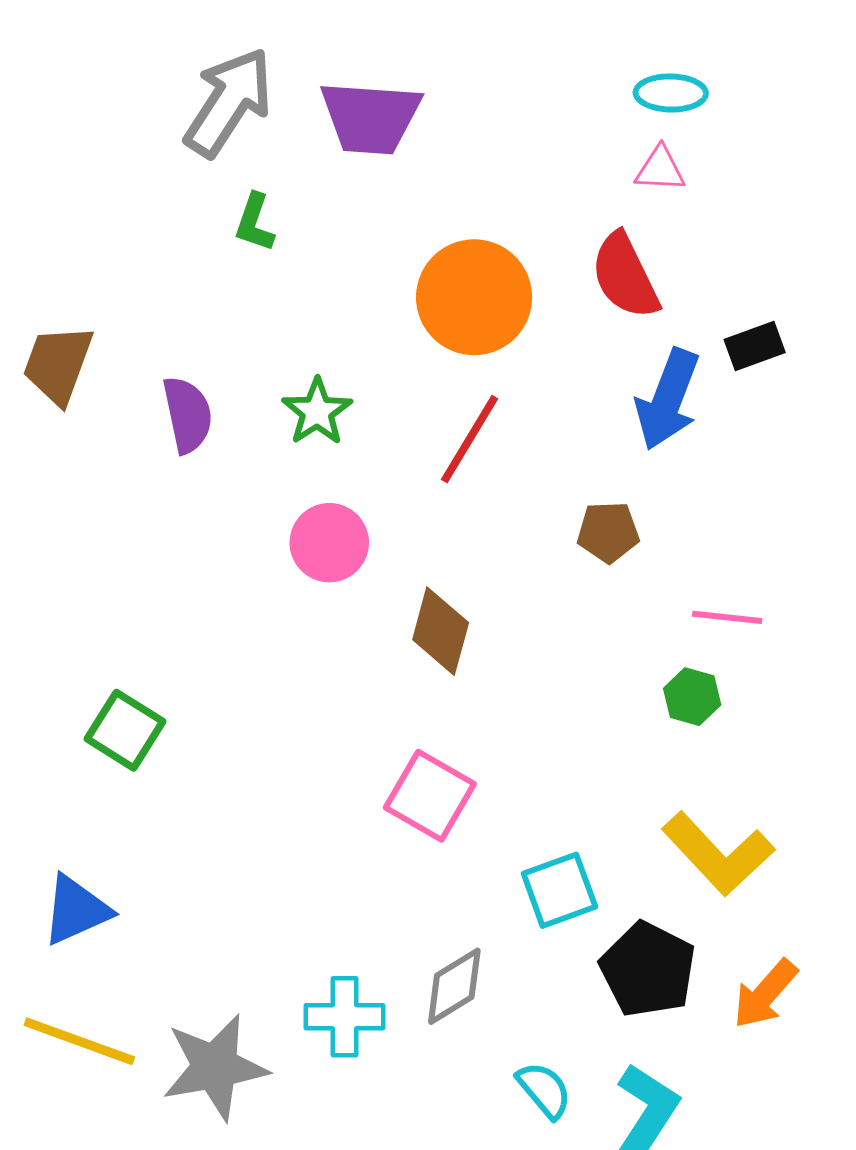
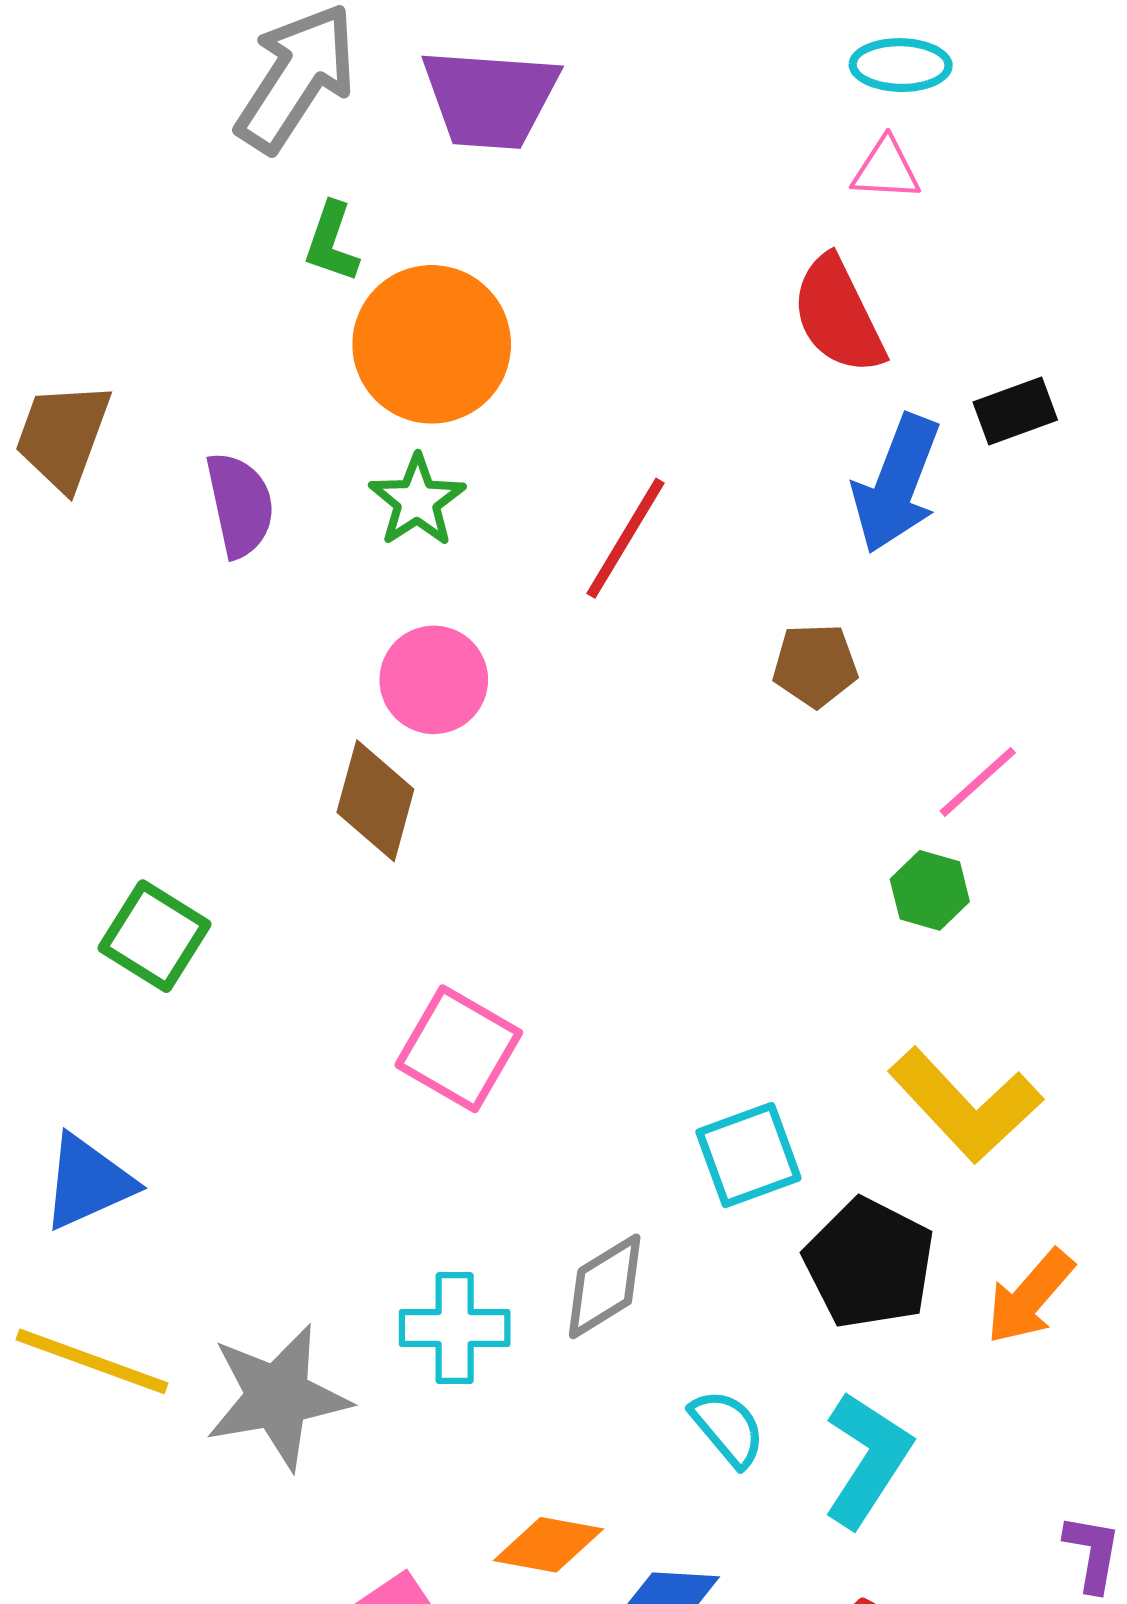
orange circle: (474, 297) -> (432, 344), moved
pink line: (727, 617) -> (978, 782), turned -48
brown diamond: (441, 631) -> (375, 801), moved
pink square: (430, 796) -> (459, 1049), moved

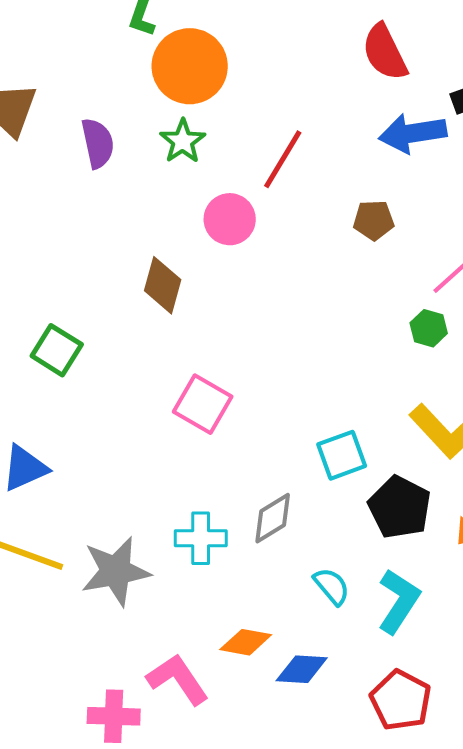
blue arrow: (896, 484) -> (413, 133), turned 60
pink circle: (434, 680) -> (230, 219), moved

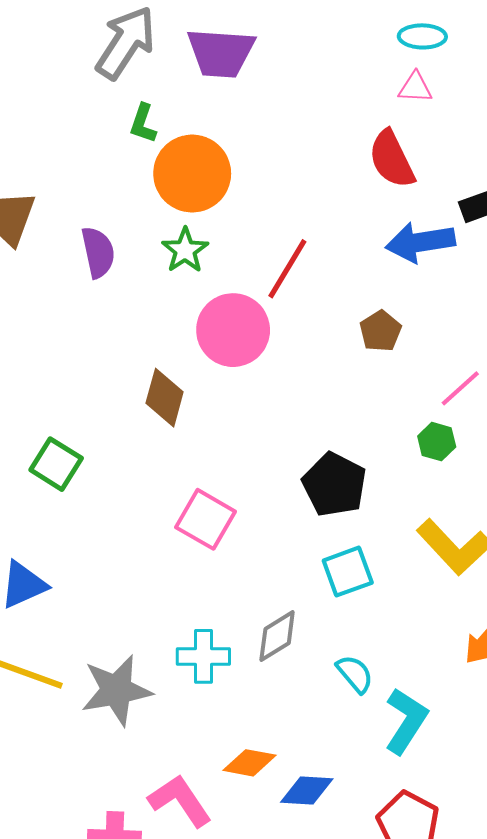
pink circle: (230, 219) -> (233, 330), size x1.4
brown pentagon: (374, 220) -> (380, 331), turned -30
black pentagon: (400, 507) -> (334, 485), moved
cyan semicircle: (332, 586) -> (355, 674), moved

